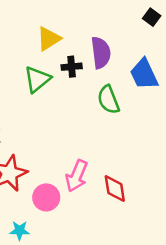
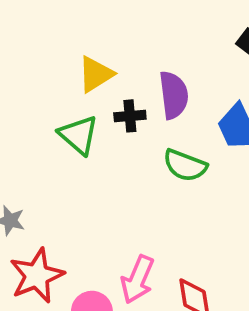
green triangle: (37, 79) -> (79, 135), turned -40
green semicircle: (108, 100) -> (185, 165), turned -48

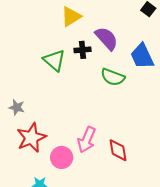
yellow triangle: (96, 74) -> (71, 17), moved
purple semicircle: (174, 95) -> (106, 38), turned -35

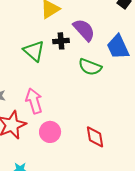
pink arrow: (87, 140) -> (34, 101), moved, turned 140
pink circle: (62, 157) -> (50, 132), moved

